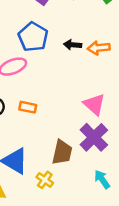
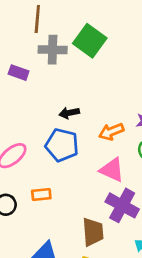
blue pentagon: (33, 37) -> (62, 145), moved
orange arrow: (99, 48) -> (111, 132), moved

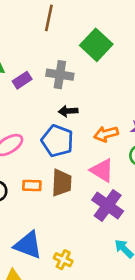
gray cross: (53, 50) -> (60, 75), moved
purple rectangle: (19, 73) -> (22, 80), moved, turned -60
brown trapezoid: (93, 232) -> (62, 183), moved

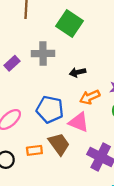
black arrow: (68, 111) -> (78, 72), moved
pink triangle: (102, 170) -> (79, 122), moved
brown trapezoid: (62, 183) -> (59, 144), turned -30

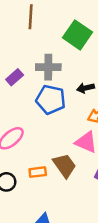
blue pentagon: (50, 109) -> (51, 100), moved

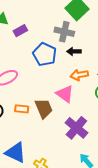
gray cross: (48, 67) -> (64, 32), moved

